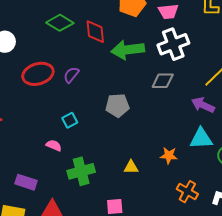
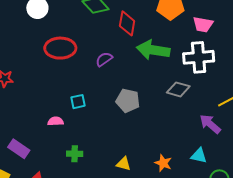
purple semicircle: (71, 75) -> (104, 59), moved
cyan triangle: (201, 138) -> (199, 156), size x0.7
pink semicircle: (54, 145) -> (56, 121), turned -42
green cross: (81, 171) -> (75, 154), size x0.6

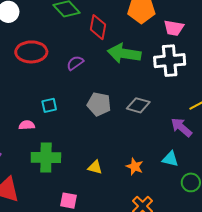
gray diamond: (178, 89) -> (138, 105), moved
green cross: (75, 154) -> (46, 158), size x1.8

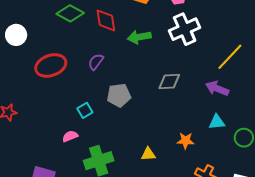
green arrow: (124, 53) -> (139, 37), size x0.7
gray pentagon: (99, 104) -> (119, 95), moved

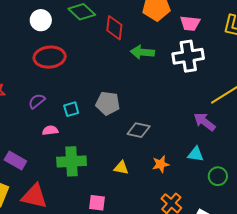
white circle: (16, 35) -> (41, 20), moved
purple semicircle: (96, 62) -> (37, 101), moved
gray diamond: (169, 82) -> (139, 130), moved
orange star: (186, 141) -> (161, 164), turned -30

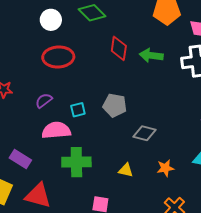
red diamond: (114, 28) -> (119, 48), moved
pink semicircle: (50, 130) -> (56, 130), size x1.8

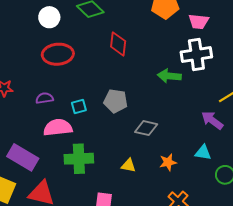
green arrow: (151, 55) -> (169, 76), moved
purple semicircle: (44, 101) -> (45, 98), turned 30
purple rectangle: (20, 159) -> (23, 157), size x1.4

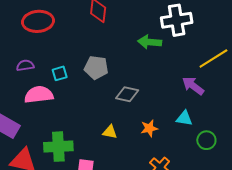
green cross: (79, 159) -> (58, 147), moved

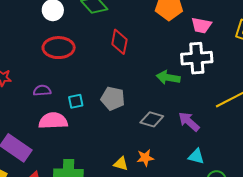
purple arrow: (193, 86) -> (189, 122), moved
gray diamond: (127, 94) -> (152, 119), moved
orange star: (149, 128) -> (145, 158), moved

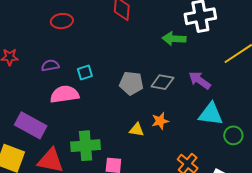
red ellipse: (59, 48) -> (62, 21), size x0.7
gray pentagon: (113, 98) -> (131, 83), moved
cyan triangle: (196, 156) -> (211, 114), size x1.5

